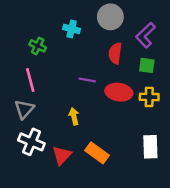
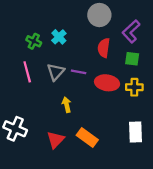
cyan cross: (72, 29) -> (59, 37), moved, turned 32
gray triangle: (24, 109) -> (56, 72), moved
white cross: (31, 142) -> (15, 129), moved

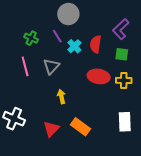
gray circle: (99, 15) -> (68, 14), moved
cyan cross: (59, 37) -> (74, 46), moved
purple line: (79, 72) -> (57, 36), moved, turned 48

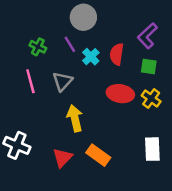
yellow cross: (124, 80) -> (151, 99), turned 35
yellow arrow: (61, 97) -> (75, 118), size x1.5

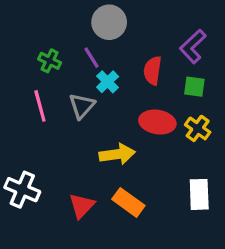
cyan cross: (91, 57) -> (108, 82), moved
yellow arrow: (75, 118) -> (117, 154), moved, turned 95

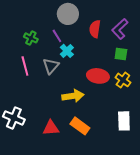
red semicircle: (153, 71) -> (95, 29), moved
red triangle: (82, 206) -> (51, 128), turned 42

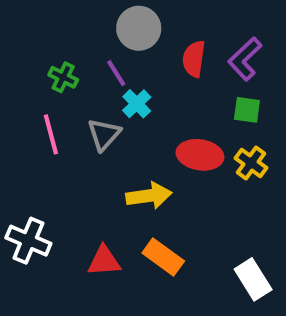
white rectangle: (124, 121) -> (253, 279), moved, turned -30

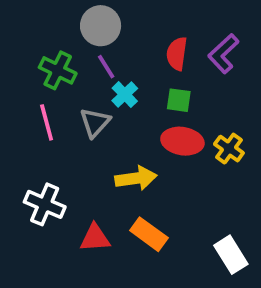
gray circle: (139, 28) -> (101, 26), moved
green cross: (63, 77) -> (58, 70), size x1.4
green square: (247, 110) -> (179, 100), moved
white cross: (28, 241) -> (45, 204), moved

